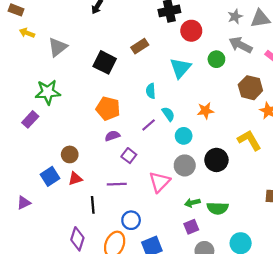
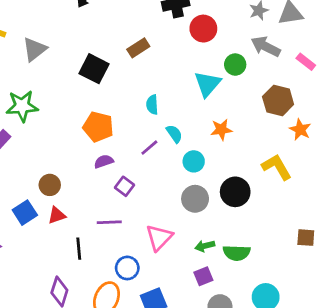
cyan triangle: (180, 68) -> (208, 84), moved
pink triangle: (160, 182) -> (159, 238), moved

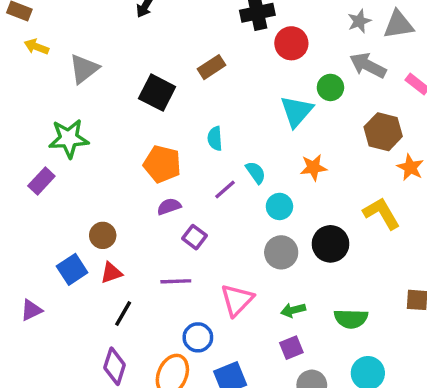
cyan semicircle: (152, 105) -> (215, 138), moved
black line: (79, 249) -> (123, 314), moved, turned 35
green semicircle: (237, 253) -> (351, 319), moved

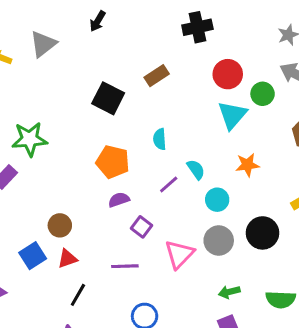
red circle: (291, 43) -> (228, 74), moved
gray triangle: (84, 69) -> (43, 44), moved
pink triangle: (237, 300) -> (179, 254), moved

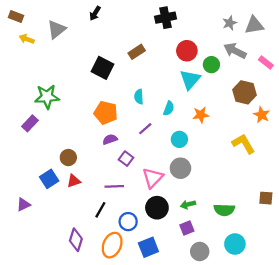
cyan semicircle: (196, 169) -> (169, 108), moved, turned 56
black circle: (263, 233) -> (157, 208), moved
black line: (78, 295) -> (100, 210), moved

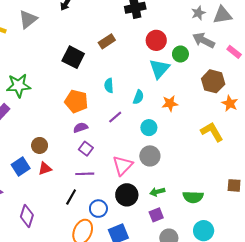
purple square: (126, 159) -> (86, 149), moved
purple diamond: (76, 240) -> (27, 216), moved

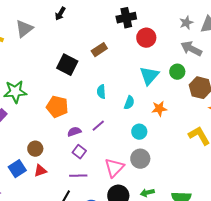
red circle: (156, 40) -> (146, 38), moved
green circle: (180, 54) -> (177, 72), moved
orange pentagon: (76, 101) -> (57, 107), moved
purple line: (115, 117) -> (98, 126), moved

